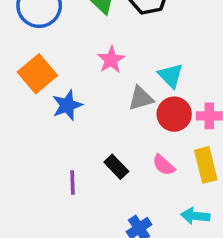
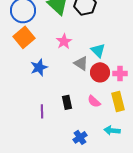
orange square: (37, 74) -> (24, 37), moved
gray triangle: (141, 98) -> (81, 63), turned 49
black rectangle: (116, 167) -> (67, 102), turned 32

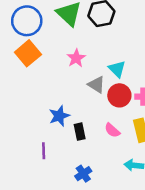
blue star: (39, 67) -> (59, 116), moved
purple line: (42, 111) -> (44, 151), moved
blue cross: (80, 137) -> (83, 174), moved

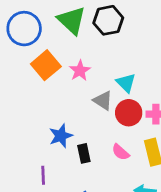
orange square: (28, 53) -> (46, 65), moved

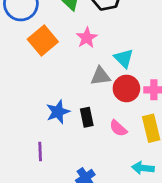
pink star: (80, 71) -> (87, 38), moved
gray triangle: (103, 101) -> (100, 76), turned -40
black rectangle: (84, 153) -> (87, 117), moved

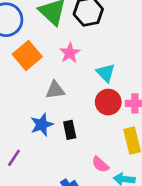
gray triangle: (100, 76) -> (55, 90), moved
pink semicircle: (118, 128) -> (100, 164), moved
purple line: (40, 152) -> (14, 158), moved, turned 36

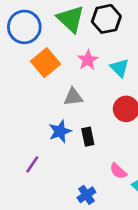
cyan triangle: (106, 73) -> (120, 68), moved

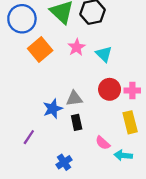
gray triangle: (73, 97) -> (74, 98), moved
black rectangle: (88, 137) -> (77, 122), moved
blue cross: (86, 195) -> (64, 162), moved

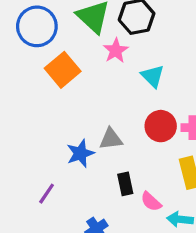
pink star: (77, 47) -> (116, 50), moved
black rectangle: (77, 122) -> (125, 184), moved

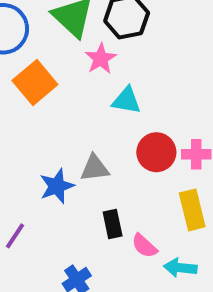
cyan triangle: (153, 76) -> (127, 100), moved, turned -35

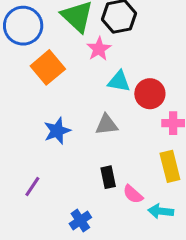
red circle: (156, 152) -> (150, 94), moved
gray triangle: (95, 168) -> (107, 125), moved
blue star: (57, 186) -> (57, 131), moved

